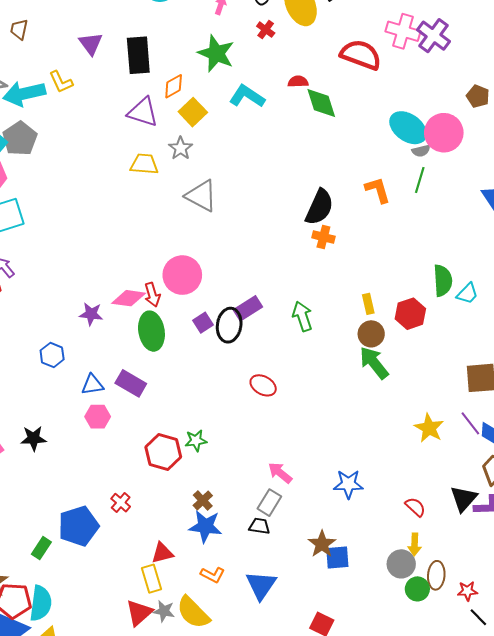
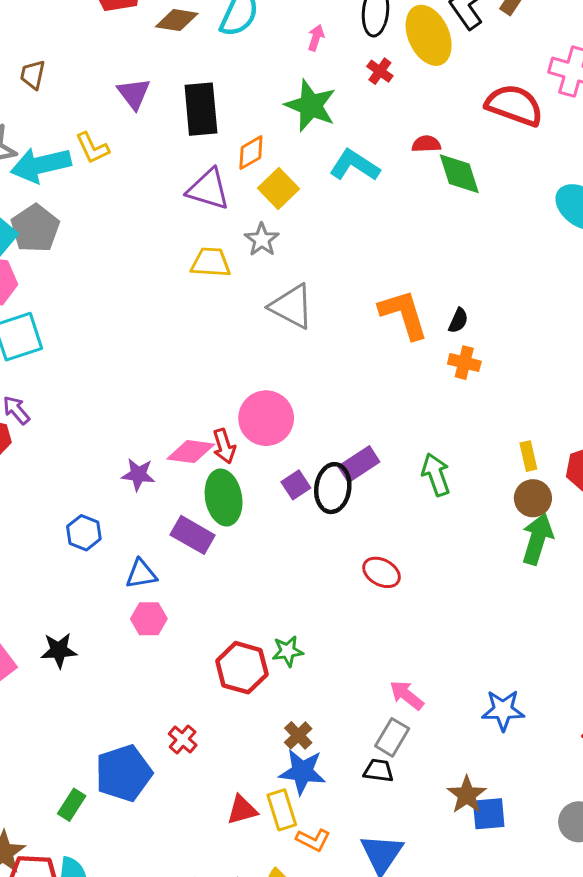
orange L-shape: (378, 190) -> (404, 314), moved, size x1.4
black semicircle: (319, 207) -> (458, 320), size x0.5
green arrow: (374, 363) -> (537, 539), turned 56
purple rectangle: (131, 383) -> (193, 535), moved
yellow rectangle: (151, 579) -> (282, 810), moved

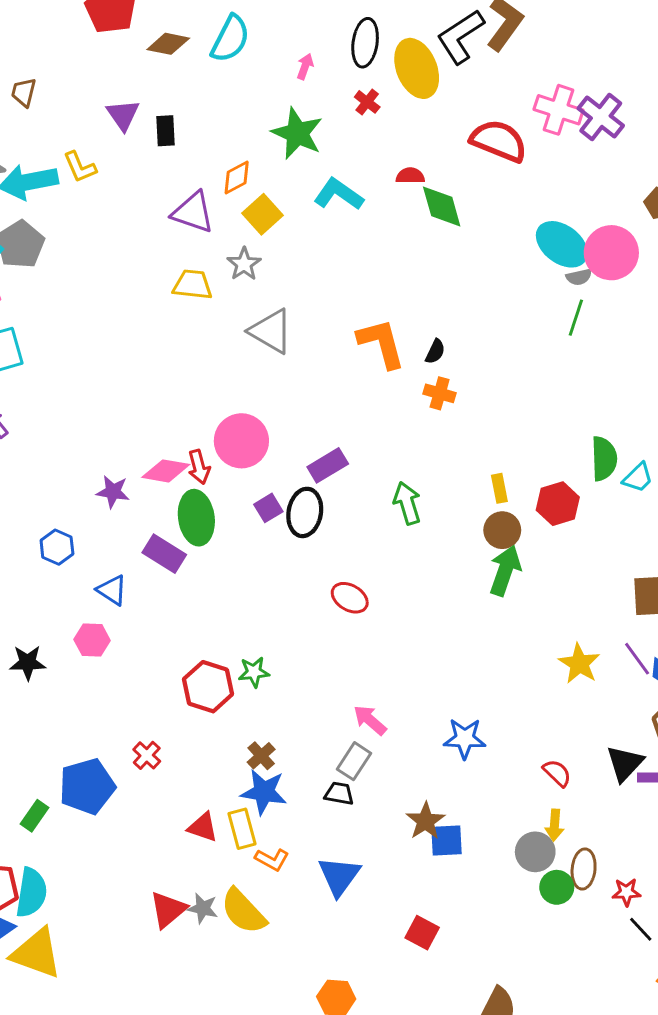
black rectangle: (201, 109) -> (165, 131), moved, size x0.6
purple rectangle: (359, 464) -> (328, 465), moved
blue triangle: (141, 574) -> (112, 590), turned 40
pink hexagon: (149, 619) -> (92, 640), moved
red triangle: (242, 810) -> (203, 827), turned 32

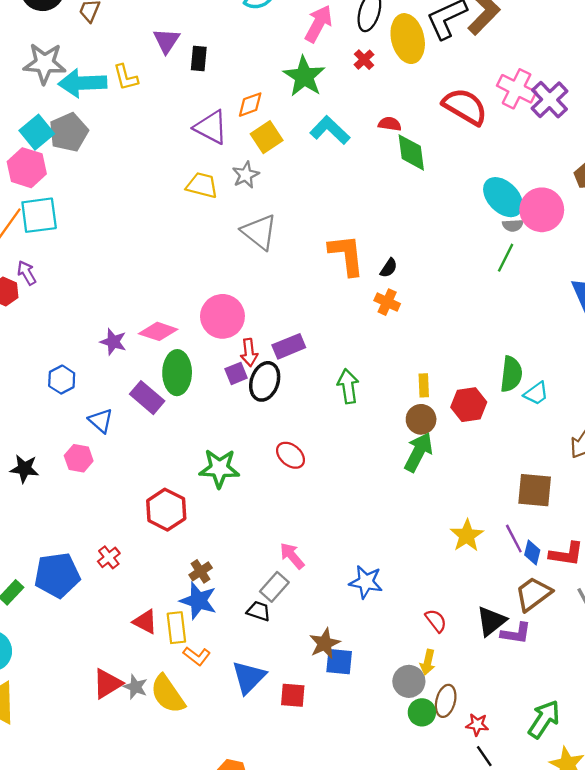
pink arrow: (305, 67) -> (318, 24), size x1.8
red arrow: (199, 467) -> (249, 352), moved
green star: (254, 672) -> (219, 468), moved, size x1.6
red square: (422, 933) -> (293, 695), moved, turned -32

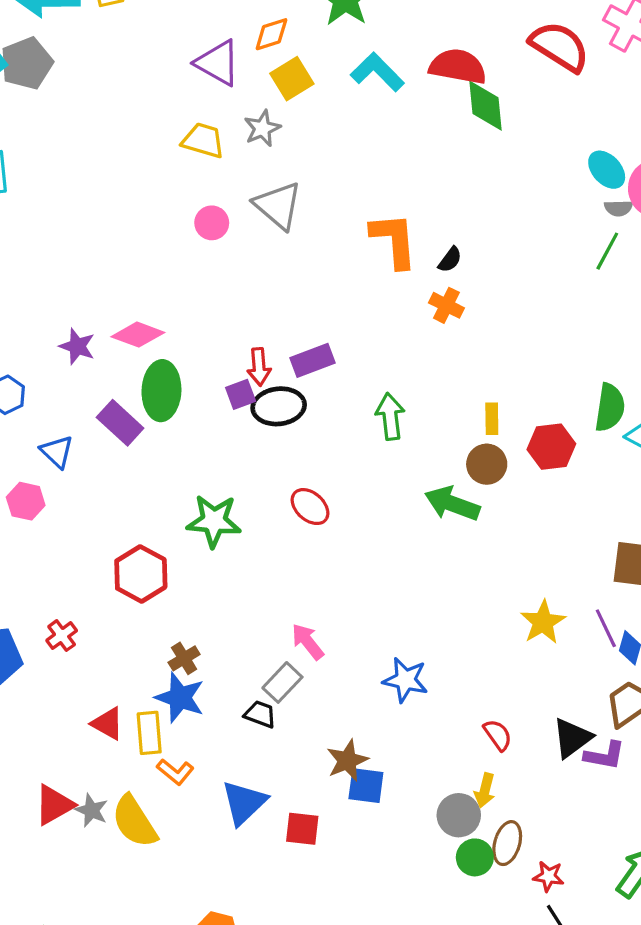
red semicircle: (390, 124) -> (458, 66), size x1.8
cyan ellipse: (503, 197) -> (607, 170), size x0.7
pink circle: (222, 316) -> (212, 223), moved, size x0.6
black ellipse: (265, 381) -> (279, 406), turned 63
green arrow: (418, 452) -> (452, 504), moved, turned -99

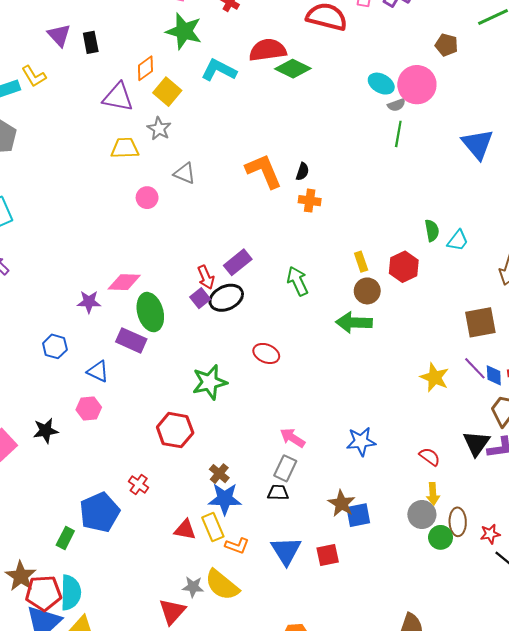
green diamond: (485, 106) -> (293, 69), turned -40
gray triangle: (278, 206) -> (185, 173), size x0.7
green semicircle: (610, 407) -> (432, 230), size x0.7
red triangle: (54, 805) -> (172, 611), moved

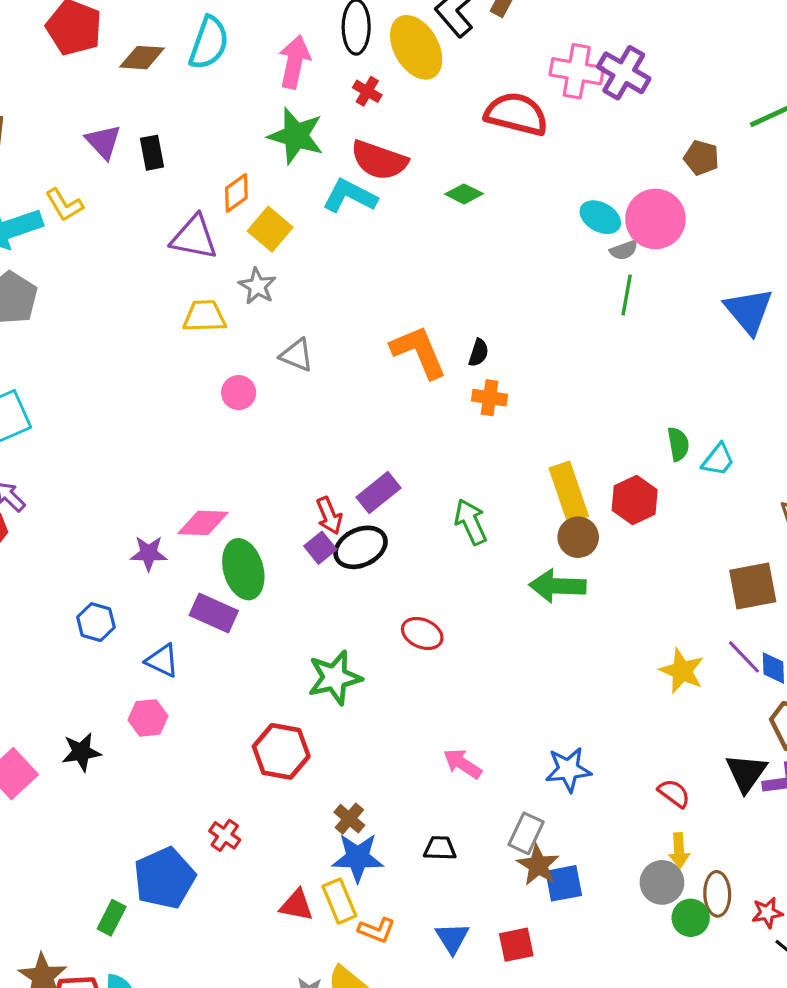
red semicircle: (268, 50) -> (379, 160), moved, turned -153
green diamond: (293, 69) -> (464, 194), size x0.7
yellow rectangle: (361, 262) -> (569, 492), size x1.8
gray rectangle: (285, 468) -> (526, 833), moved
blue triangle: (286, 551) -> (452, 938), size x0.7

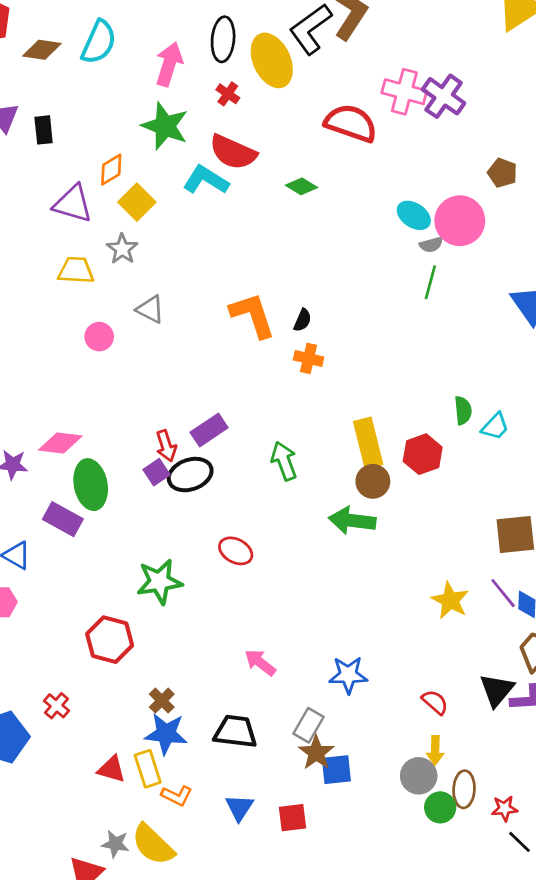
black trapezoid: (440, 848) -> (235, 732), size x1.6

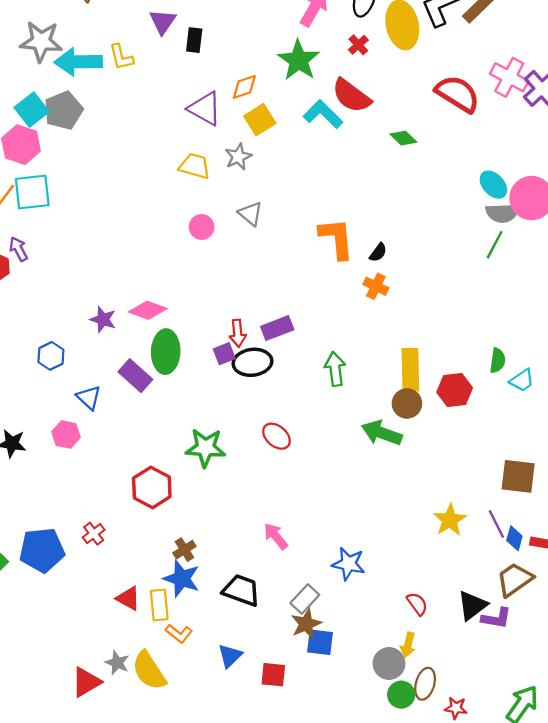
gray semicircle: (431, 245) -> (502, 213), size x1.6

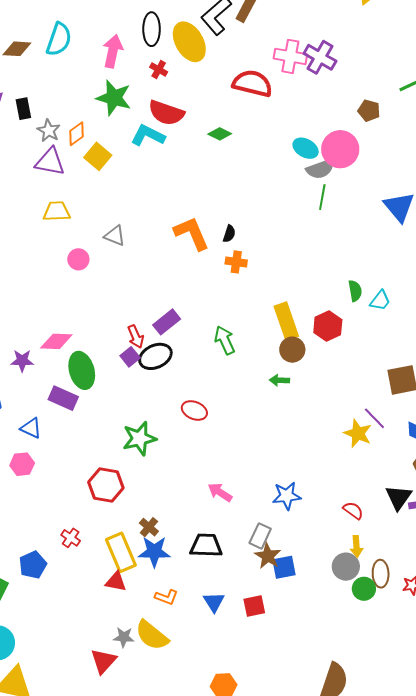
gray star: (238, 157) -> (49, 131), moved
green arrow: (382, 433) -> (279, 380), size x0.6
purple line: (496, 524) -> (374, 418), moved
blue pentagon: (42, 550) -> (33, 565), size x0.7
yellow rectangle: (159, 605) -> (121, 552), moved, size x1.4

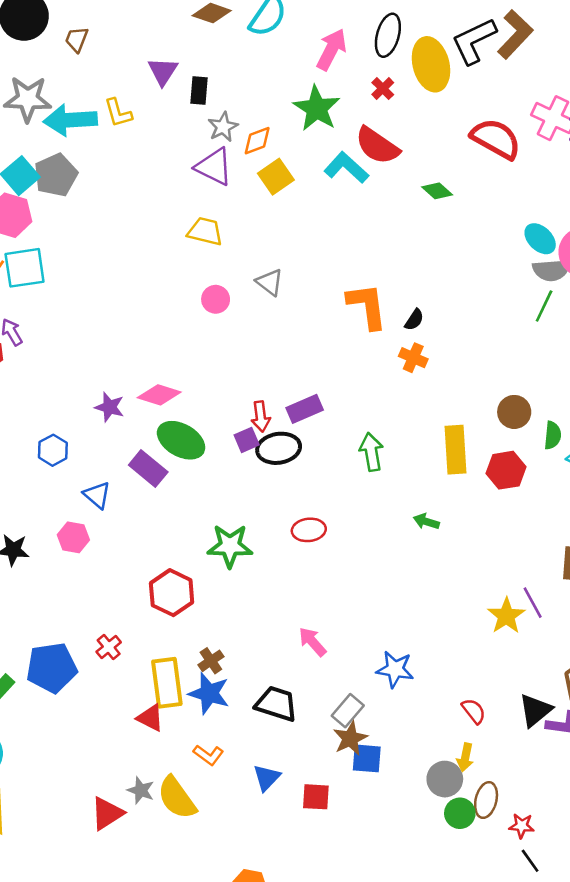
brown circle: (292, 350) -> (514, 412), moved
green ellipse: (82, 370) -> (181, 440), turned -60
red ellipse: (194, 410) -> (309, 530), turned -45
blue pentagon: (33, 565) -> (52, 668), size x1.4

